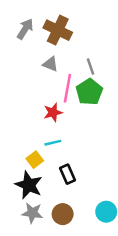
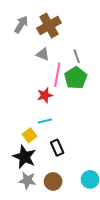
brown cross: (58, 30) -> (49, 25), turned 35

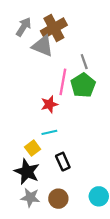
gray triangle: (43, 54) -> (43, 46), moved, size x1.5

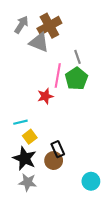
cyan line: (49, 132) -> (20, 122), moved
brown circle: (58, 199) -> (54, 161), moved

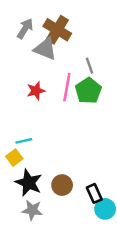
brown cross: (49, 26) -> (57, 30), turned -30
red star: (45, 96) -> (36, 91), moved
yellow square: (30, 137) -> (14, 158), moved
black rectangle: (58, 149) -> (94, 193), moved

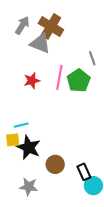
gray line: (90, 66) -> (92, 58), moved
yellow square: (14, 158) -> (13, 140), turned 32
black star: (29, 183) -> (29, 147), moved

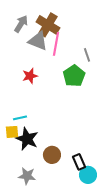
pink line: (59, 77) -> (56, 44), moved

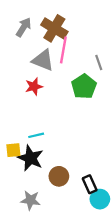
gray triangle: (38, 41) -> (43, 60), moved
cyan line: (20, 118) -> (36, 135), moved

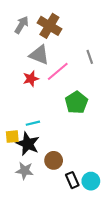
pink line: (63, 50) -> (58, 71), moved, turned 40
green pentagon: (84, 86) -> (76, 102), moved
black rectangle: (90, 184) -> (72, 180), moved
gray star: (30, 200) -> (25, 171), moved

